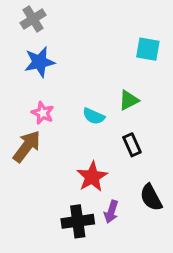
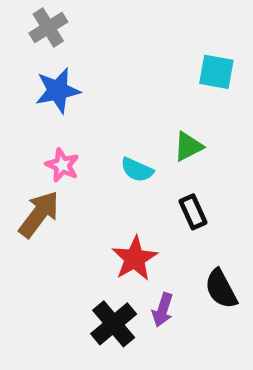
black cross: (78, 221) -> (114, 324), turned -32

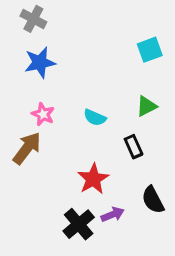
gray cross: (48, 27) -> (33, 19), turned -30
cyan square: (216, 72) -> (150, 50), turned -30
green triangle: (188, 146) -> (146, 106), moved
purple arrow: (163, 310) -> (113, 214), turned -130

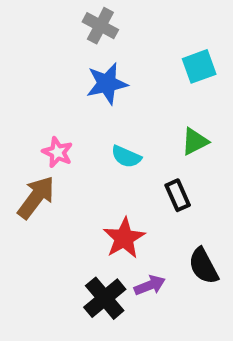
gray cross: (33, 19) -> (100, 26), moved
blue star: (40, 63) -> (107, 84), moved

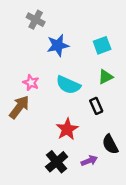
gray cross: (100, 26) -> (36, 20), moved
cyan square: (199, 66) -> (102, 45), moved
cyan semicircle: (126, 157) -> (68, 85), size x1.5
purple arrow: (150, 285) -> (89, 161), moved

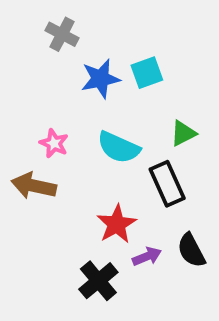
cyan square: (102, 45) -> (147, 73), moved
black rectangle: (96, 106) -> (167, 184), size x1.5
brown arrow: (19, 107) -> (34, 186), turned -115
purple arrow: (89, 161) -> (147, 256), moved

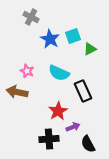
blue star: (100, 79) -> (50, 39), turned -30
green triangle: (183, 133) -> (90, 49), moved
black semicircle: (191, 250) -> (88, 144), moved
black cross: (98, 281) -> (49, 139), turned 36

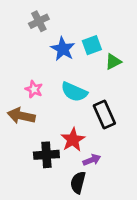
gray cross: (31, 17) -> (39, 21), turned 35
black cross: (49, 139) -> (46, 155), moved
black semicircle: (88, 144) -> (78, 183), moved, turned 42

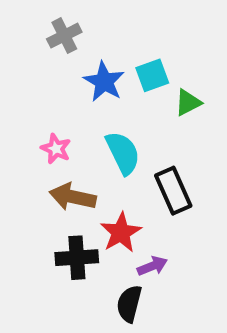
cyan semicircle: (74, 92) -> (123, 153), turned -140
brown arrow: (21, 116) -> (73, 197), moved

